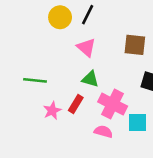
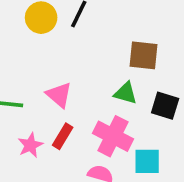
pink triangle: (86, 47) -> (59, 95), moved
green triangle: (90, 79) -> (126, 93), moved

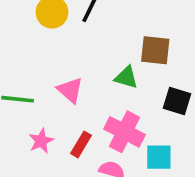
green triangle: (126, 93) -> (126, 77), moved
red rectangle: (63, 136) -> (81, 144), moved

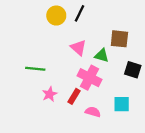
pink triangle: (70, 90) -> (78, 48), moved
pink cross: (124, 132) -> (90, 78), moved

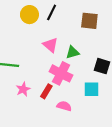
brown square: (119, 39) -> (89, 21), moved
green triangle: (102, 55) -> (73, 52), turned -32
cyan square: (122, 104) -> (92, 89), moved

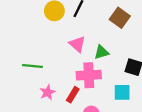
brown square: (89, 21) -> (120, 18), turned 30
pink cross: (61, 73) -> (89, 75), turned -30

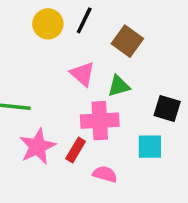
brown square: (120, 18) -> (127, 41), moved
pink star: (47, 92) -> (38, 147), size x1.5

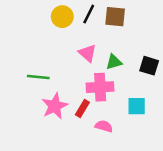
brown square: (127, 41) -> (115, 17), moved, turned -30
black square: (167, 108) -> (149, 66), moved

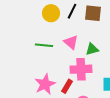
green line: (38, 77) -> (44, 45), moved

